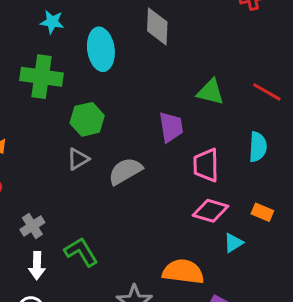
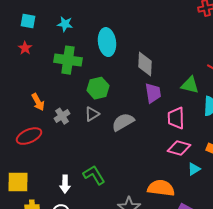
cyan star: (52, 22) -> (65, 24), moved
gray diamond: (157, 26) -> (145, 64), moved
green triangle: (211, 92) -> (190, 85), moved
gray cross: (32, 226) -> (62, 116), moved

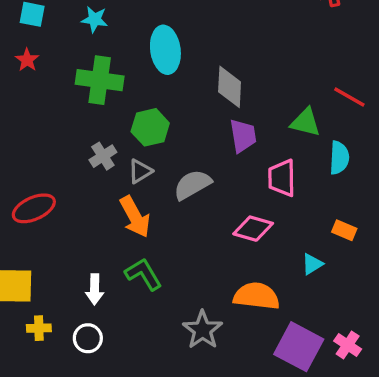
orange arrow: (38, 102) -> (135, 217), moved, size x1.4
gray cross: (62, 116) -> (103, 156), moved
pink diamond: (179, 148) -> (253, 229), moved

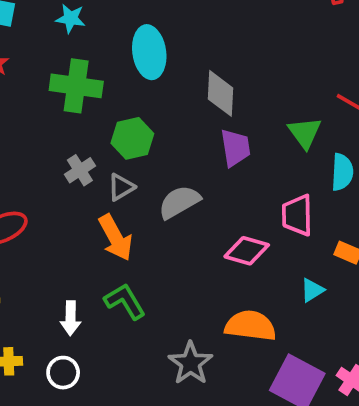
green triangle: (305, 122) -> (305, 133), turned 40
pink trapezoid: (282, 178) -> (297, 215), moved

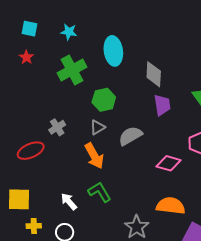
green cross: (76, 86) -> (72, 70), turned -36
gray cross: (80, 170) -> (57, 127), moved
white arrow: (71, 318) -> (69, 202), turned 138

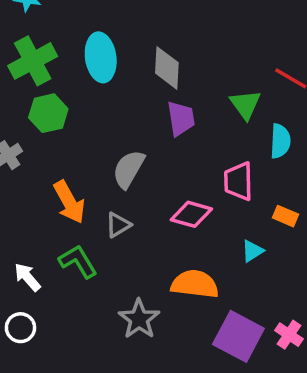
cyan ellipse: (113, 51) -> (101, 57), moved
green hexagon: (104, 100) -> (48, 113), moved
gray triangle: (97, 127) -> (118, 225), moved
gray semicircle: (130, 136) -> (129, 169), turned -30

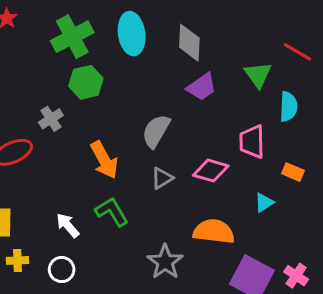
purple trapezoid: (181, 118) -> (202, 87), turned 64
gray triangle: (118, 225) -> (162, 178), moved

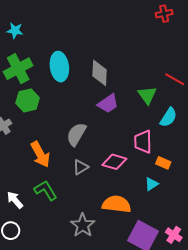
cyan semicircle: (288, 107) -> (168, 117), turned 30
orange rectangle: (293, 172) -> (163, 163), moved

